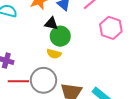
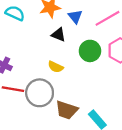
green circle: (60, 36) -> (90, 51), moved

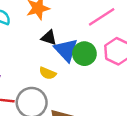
blue triangle: (75, 17) -> (66, 50), moved, size x1.5

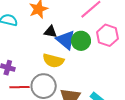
yellow semicircle: (48, 73) -> (53, 61), size x1.5

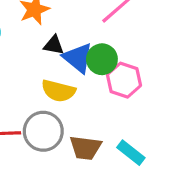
pink hexagon: (107, 35) -> (124, 80), moved

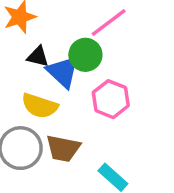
green circle: (102, 59) -> (85, 55), moved
brown trapezoid: (85, 148) -> (63, 148), moved

